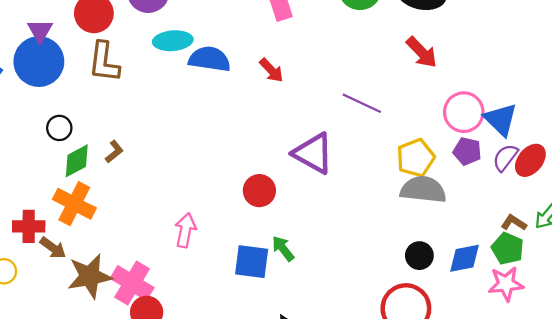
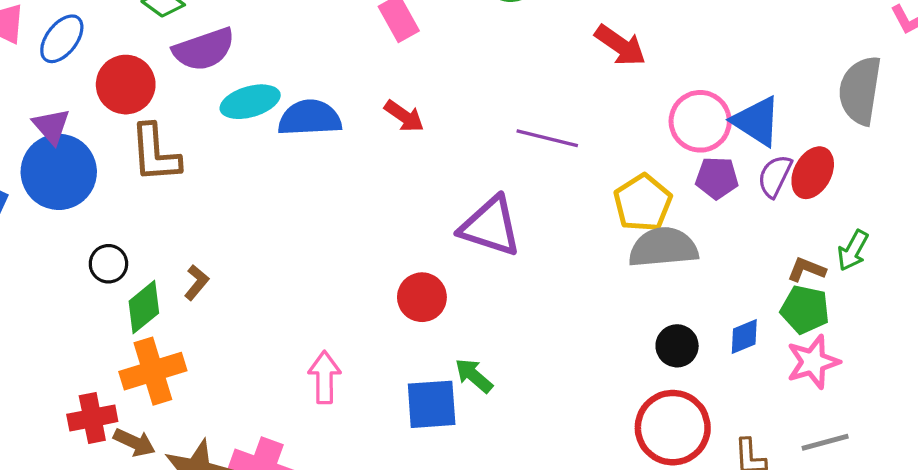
orange cross: (74, 204) -> (153, 371), turned -33
blue diamond: (464, 258) -> (744, 337), size x0.7

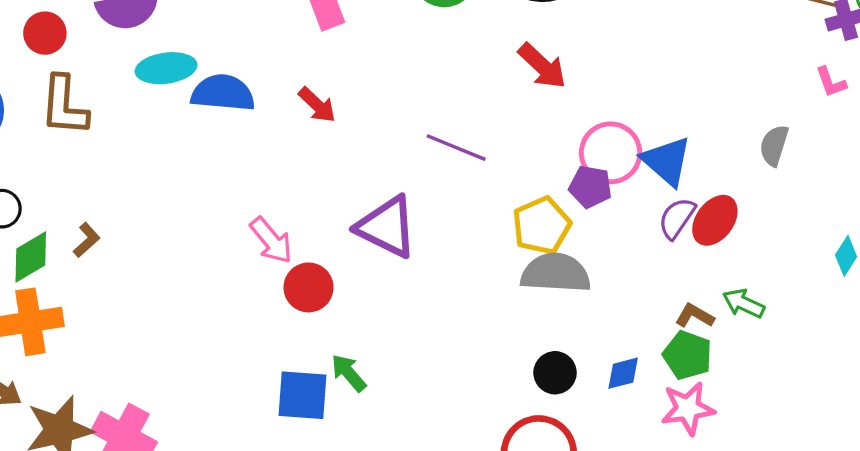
red circle: (126, 85) -> (45, 33), size x0.7
gray semicircle: (860, 90) -> (774, 145), size x0.6
purple pentagon: (717, 178) -> (590, 187), moved
green arrow: (853, 250) -> (744, 303), turned 78
pink arrow: (325, 377) -> (271, 240), moved, turned 132

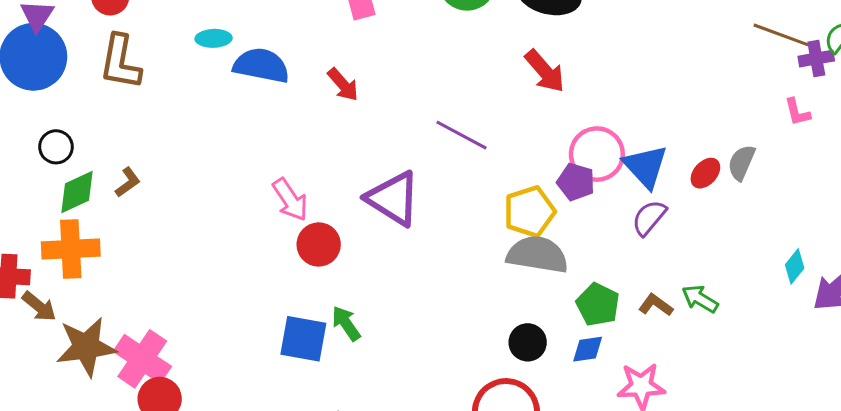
cyan ellipse: (166, 68) -> (214, 38), size x0.7
red ellipse: (715, 220) -> (705, 173), moved, size x0.7
green pentagon: (687, 355) -> (598, 305), moved

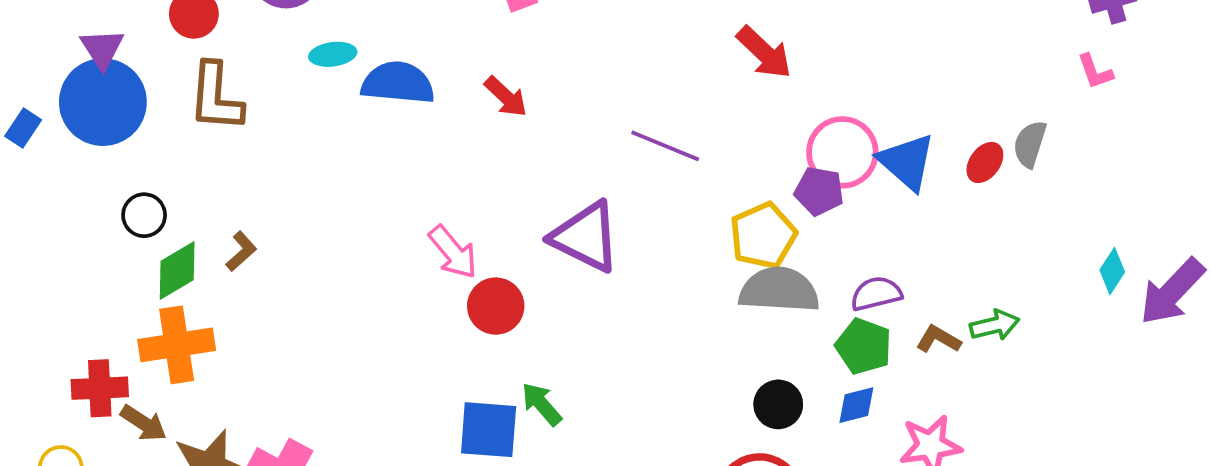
purple semicircle: (649, 218) -> (876, 294), moved, turned 42
green arrow: (700, 299) -> (995, 325), turned 141

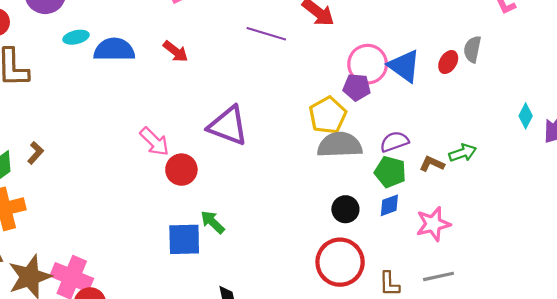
purple line: (665, 146) -> (266, 34), moved

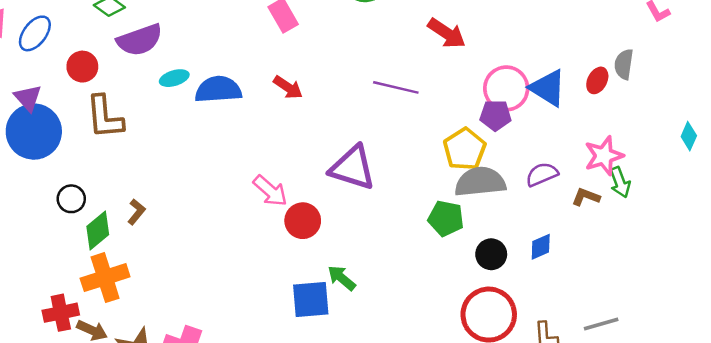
purple line: (266, 34) -> (396, 87), moved
green arrow: (463, 153) -> (620, 182), turned 92
green pentagon: (390, 172) -> (446, 218), moved
pink star: (433, 224) -> (604, 156), moved

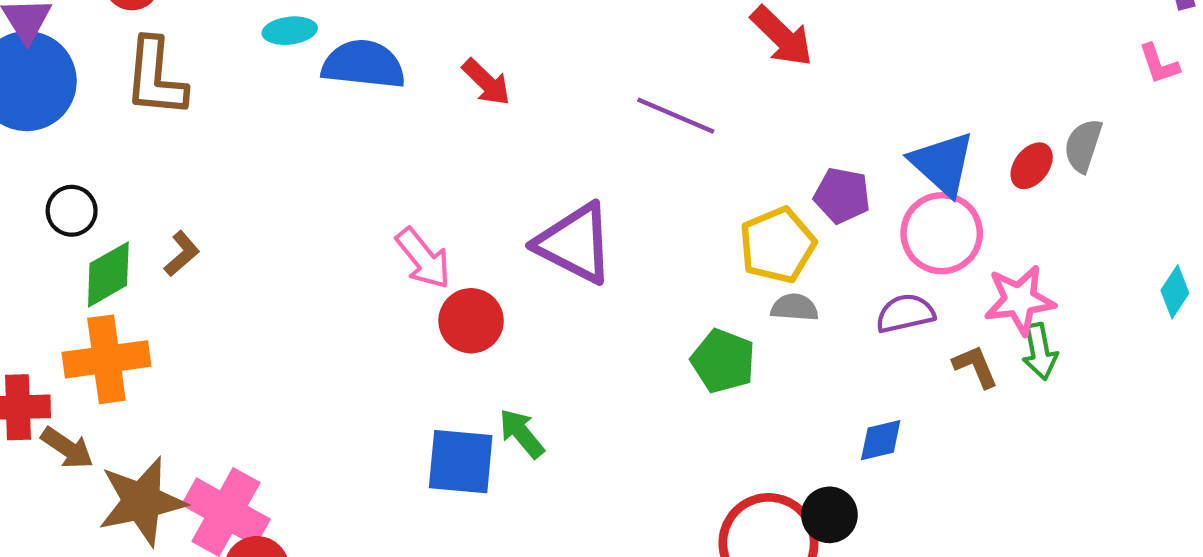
pink circle: (506, 88) -> (942, 233), moved
gray semicircle: (480, 182) -> (795, 307), size x0.5
brown L-shape: (586, 197) -> (975, 366), turned 36
black circle: (491, 254) -> (829, 515), moved

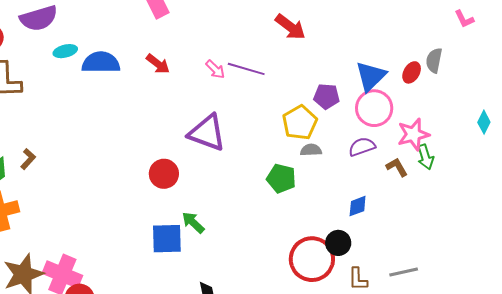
blue triangle: (942, 164) -> (371, 76), turned 40
pink arrow: (423, 258) -> (215, 69), moved, size x0.7

